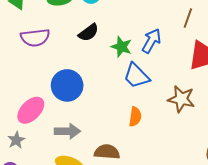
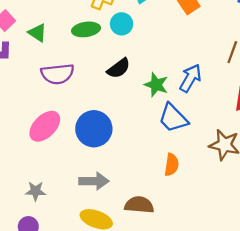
pink ellipse: (31, 110) -> (45, 126), moved
gray star: (16, 140) -> (36, 191), turned 30

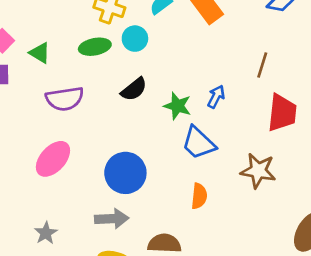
blue arrow: (190, 78) -> (216, 97), size x0.7
blue circle: (94, 129) -> (125, 173), moved
gray star: (36, 191) -> (46, 233), turned -30

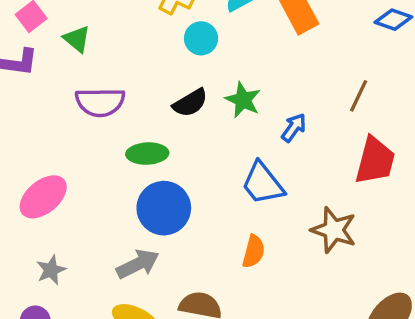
green ellipse: (95, 47) -> (147, 154), moved
green star: (177, 106) -> (243, 100), moved
pink ellipse: (53, 159) -> (43, 197), moved
gray arrow: (112, 219) -> (138, 264), turned -32

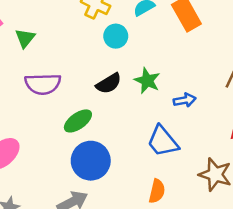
green triangle: (77, 39) -> (25, 38), turned 30
blue arrow: (294, 128) -> (185, 100), turned 45
green ellipse: (147, 154) -> (78, 121), turned -32

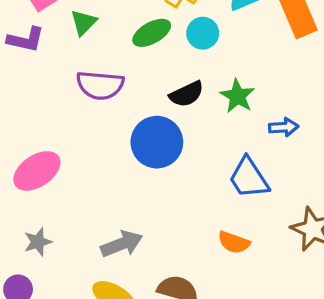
green ellipse: (78, 121) -> (152, 33), moved
blue circle: (91, 161) -> (157, 142), moved
orange semicircle: (157, 191) -> (234, 242), turned 90

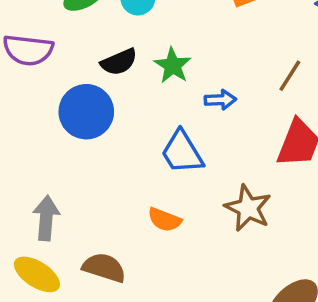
gray arrow: (122, 244) -> (46, 218), turned -66

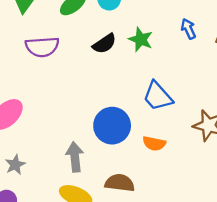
blue arrow: (220, 100) -> (188, 29), moved, turned -102
blue circle: (86, 112) -> (112, 126), moved

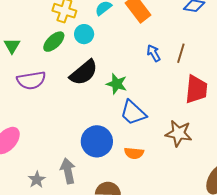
green star: (141, 39) -> (117, 84), moved
black semicircle: (104, 44) -> (84, 73), size x1.4
gray star: (15, 165) -> (37, 180), moved

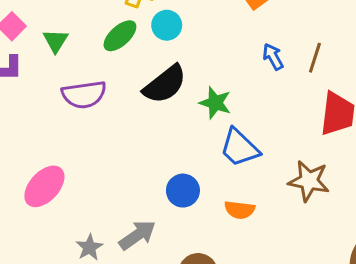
blue circle: (97, 141) -> (183, 191), size x0.7
gray arrow: (68, 171) -> (137, 235), turned 65

